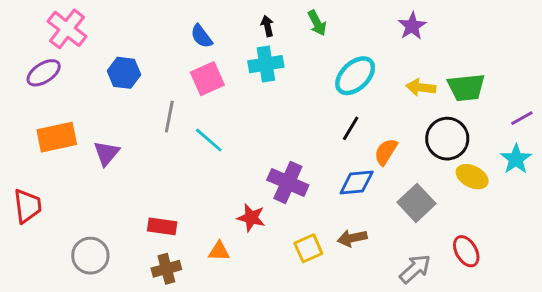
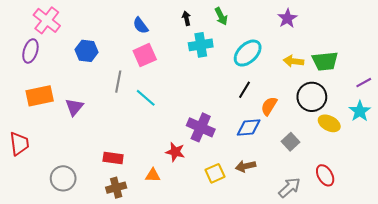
cyan cross: (266, 64) -> (201, 45), moved
purple ellipse: (44, 73) -> (30, 51), turned -40
gray square: (417, 203) -> (290, 142), size x0.7

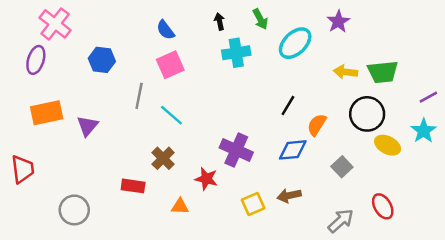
cyan ellipse: (248, 53) -> (295, 43), moved
brown cross: (116, 188) -> (163, 158), moved, turned -30

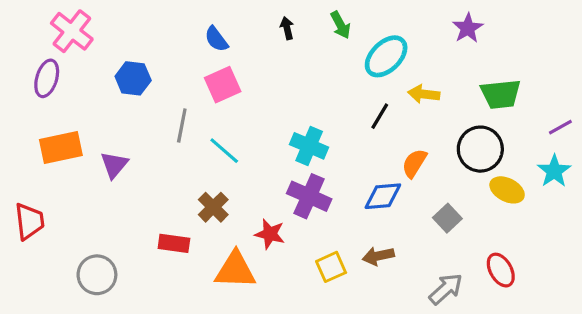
purple star: (338, 22) -> (468, 28), moved
cyan cross: (236, 53) -> (309, 146), moved, turned 32
yellow arrow: (346, 72) -> (424, 94), moved
black line: (288, 106) -> (380, 116), moved
orange triangle: (180, 206) -> (235, 270), size x1.8

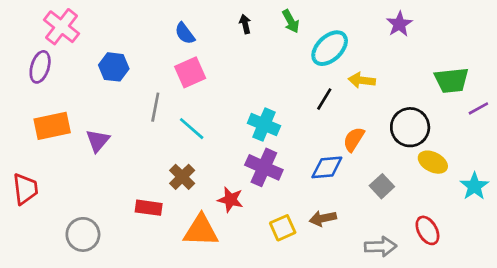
green trapezoid: (501, 94) -> (452, 80), moved
cyan star: (554, 171) -> (474, 186), moved
gray arrow: (446, 289) -> (381, 247), turned 40

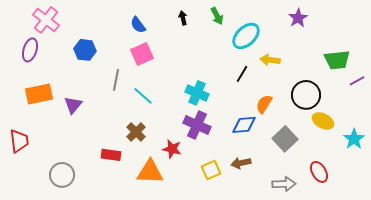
gray square: (382, 186) -> (285, 139), size x1.4

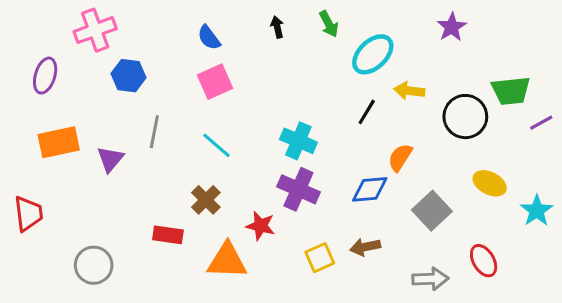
pink cross: (46, 20) -> (95, 30), moved, turned 32
gray line: (116, 80) -> (154, 132), moved
black circle: (306, 95) -> (465, 117), moved

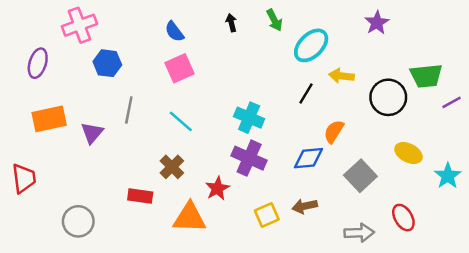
red star: (261, 226) -> (217, 188), turned 30

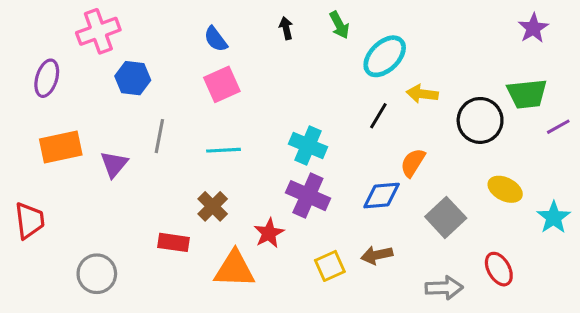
purple star: (377, 23) -> (533, 28), moved
cyan line: (181, 121) -> (224, 150), turned -44

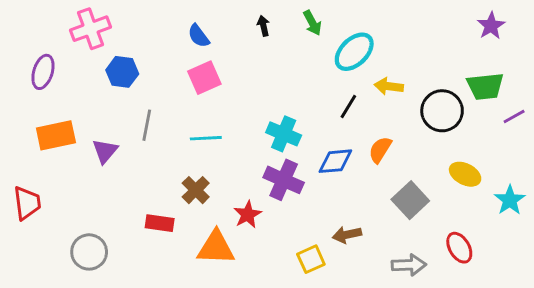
blue diamond: (382, 196) -> (335, 161), moved
yellow square: (330, 266) -> (311, 259), moved

